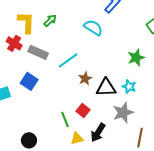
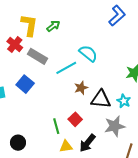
cyan semicircle: (93, 28) -> (88, 53), moved

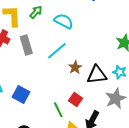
cyan semicircle: (88, 53) -> (64, 21), moved
gray rectangle: (38, 56) -> (26, 45), turned 54
blue square: (25, 84) -> (21, 95), moved

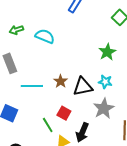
green arrow: (36, 12) -> (16, 30), turned -144
cyan line: (57, 51) -> (32, 86), moved, turned 45

